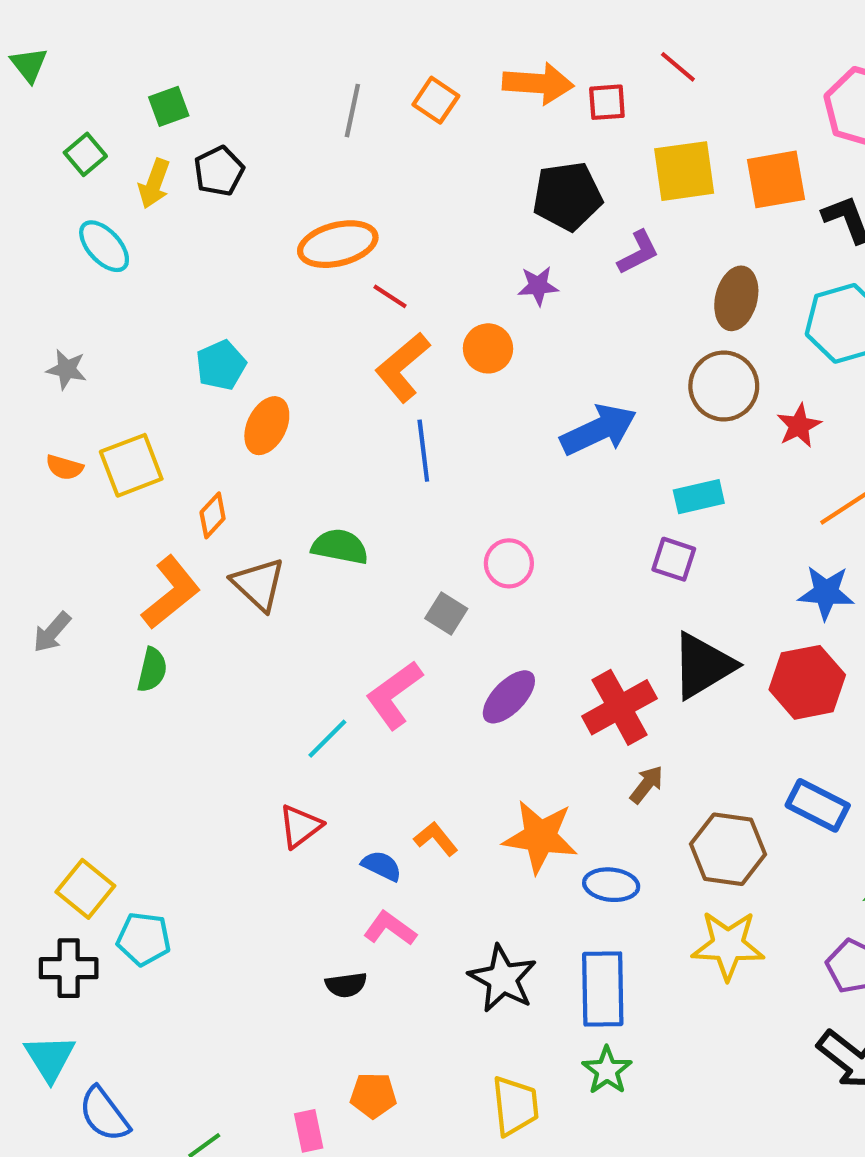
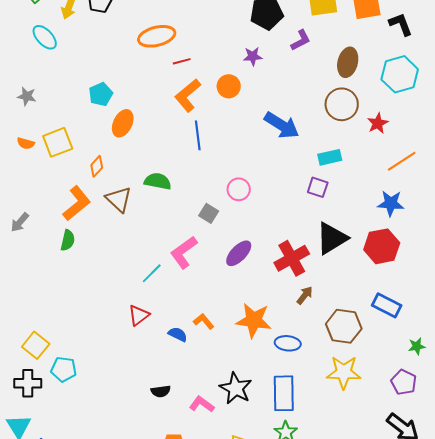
red line: (390, 296) -> (182, 61), turned -48
blue arrow: (599, 430) -> (282, 125), turned 57
pink L-shape: (390, 928) -> (202, 404), moved

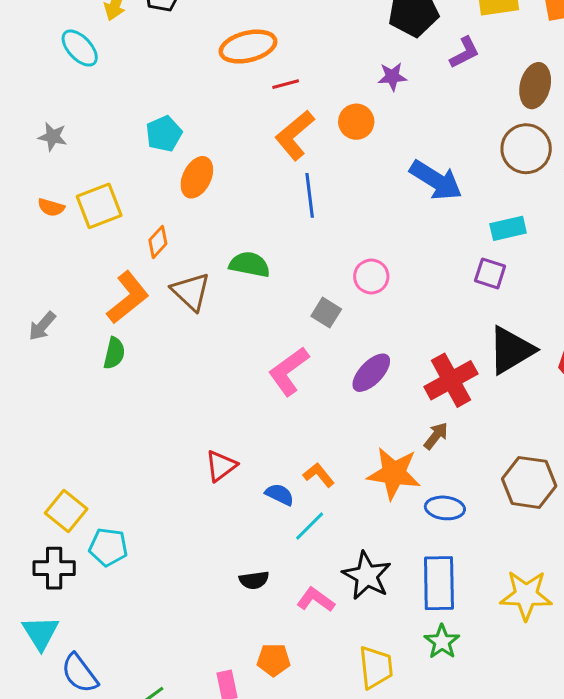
cyan line: (152, 273) -> (310, 526), moved
brown arrow: (305, 295) -> (436, 436), moved
yellow star: (344, 372) -> (526, 595), moved

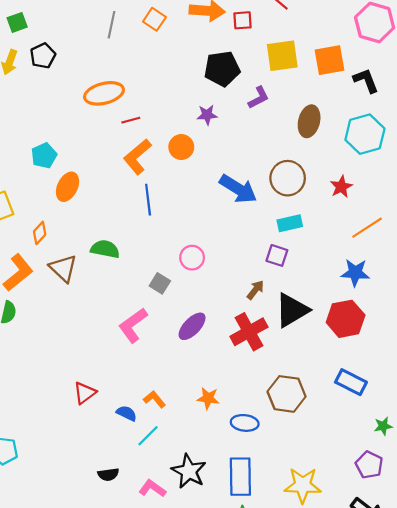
brown circle: (526, 149) -> (288, 178), moved
brown arrow: (436, 436) -> (255, 290), moved
orange star: (394, 473) -> (208, 398), size x0.6
brown hexagon: (529, 482) -> (287, 394), moved

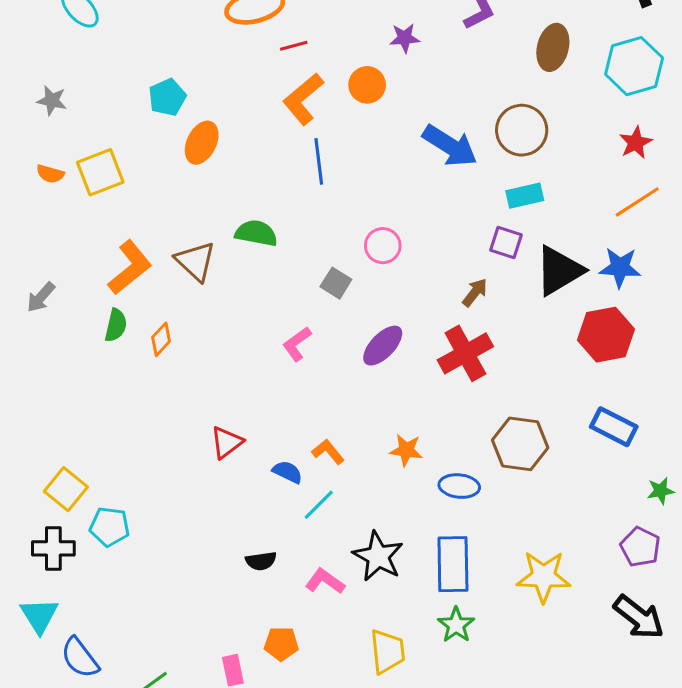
red star: (341, 187) -> (636, 143), moved
orange diamond: (40, 233) -> (161, 339), moved
black triangle: (292, 310) -> (559, 271), moved
pink L-shape: (133, 325) -> (297, 344), size x0.7

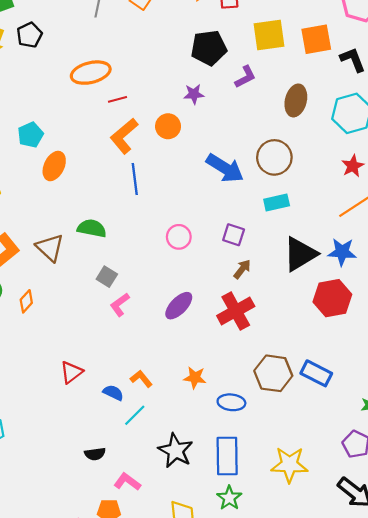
purple square: (506, 243) -> (234, 235), moved
gray square: (336, 283) -> (107, 277), moved
blue rectangle: (614, 427) -> (316, 373), moved
pink L-shape: (325, 581) -> (127, 482), moved

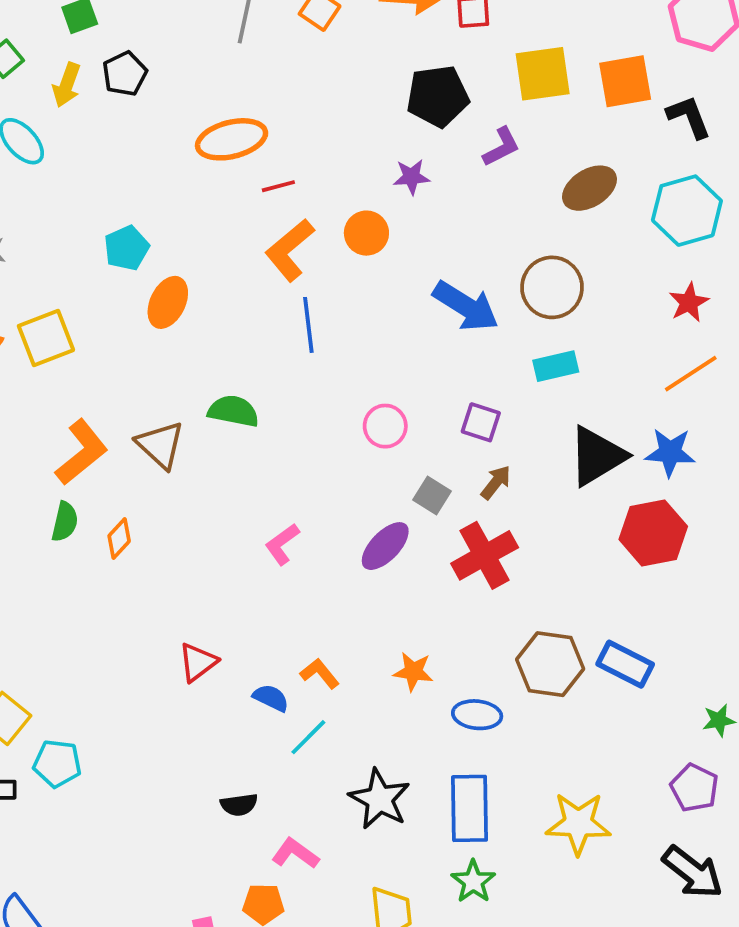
brown ellipse: (296, 100) -> (589, 188), turned 44
gray square: (107, 277) -> (432, 495), moved

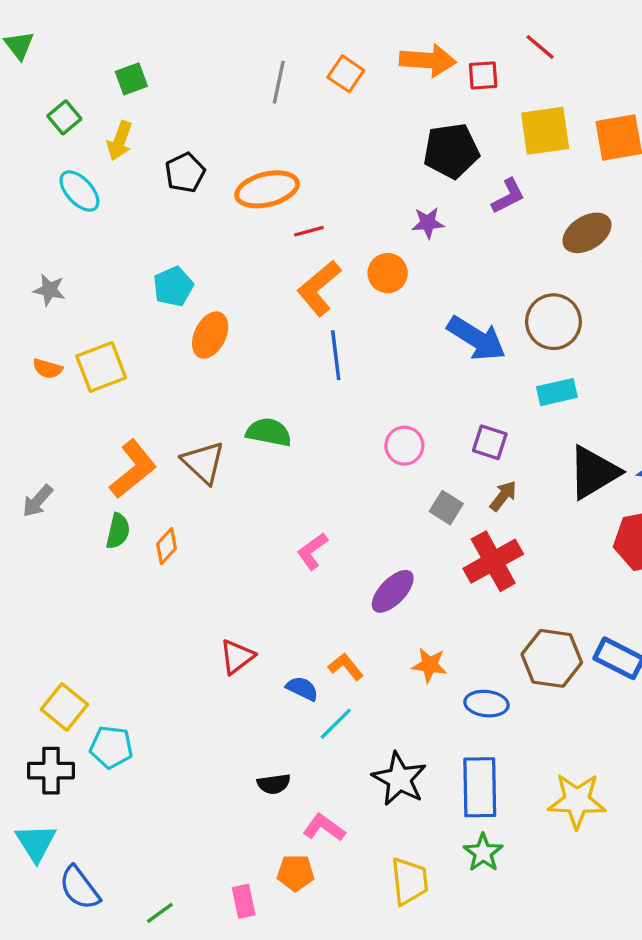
black pentagon: (125, 74) -> (185, 173), moved
purple ellipse: (385, 546) -> (393, 591), moved

